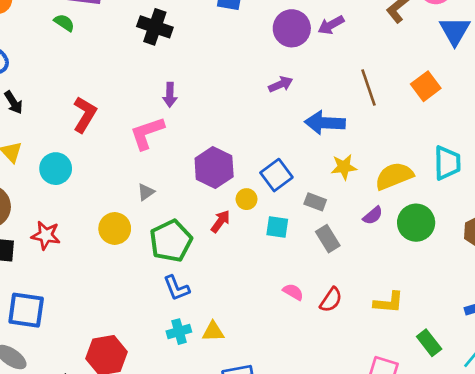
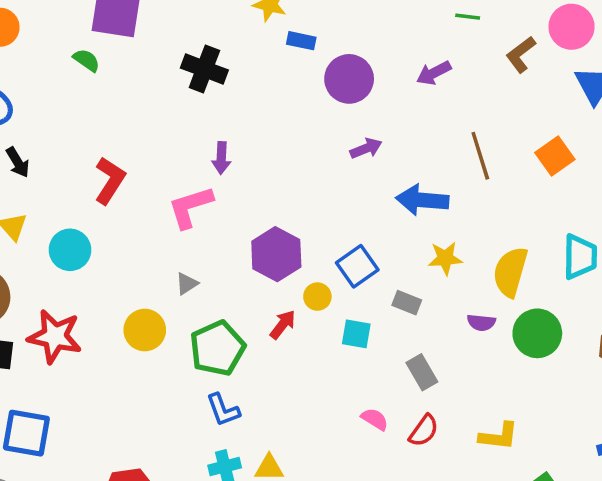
purple circle: (292, 28) -> (349, 79), moved
yellow semicircle: (394, 176) -> (510, 272), turned -54
purple semicircle: (373, 215) -> (481, 322), turned 45
red star: (46, 235) -> (55, 336), size x1.4
gray rectangle: (328, 239) -> (422, 372), moved

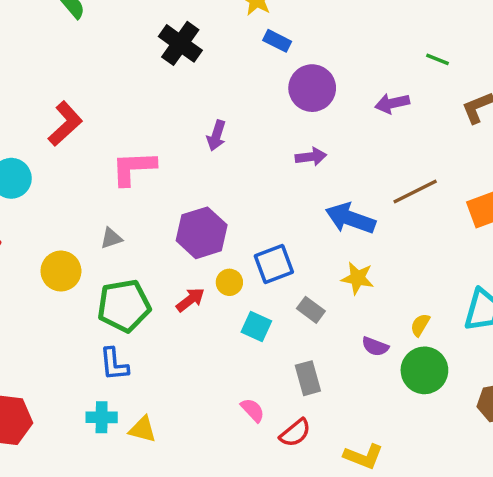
brown line: (480, 156) -> (415, 192), turned 66
purple arrow: (221, 158) -> (216, 136), moved
yellow semicircle: (510, 272) -> (420, 325), moved, size x0.5

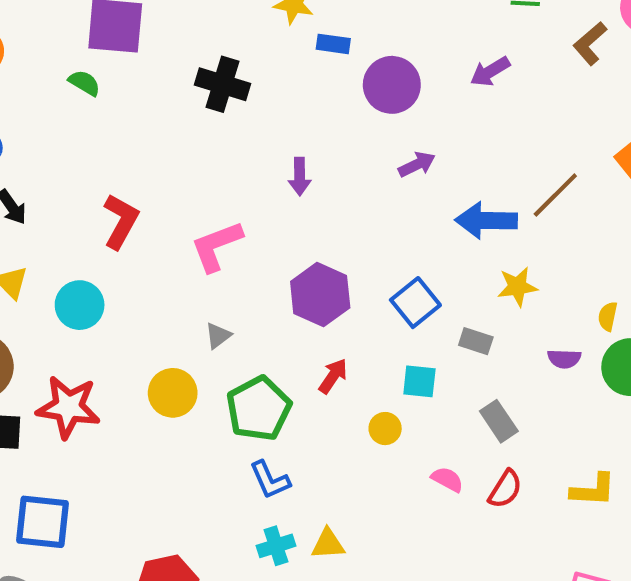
brown line: (415, 192) -> (555, 195), moved
yellow circle: (229, 282) -> (385, 429), moved

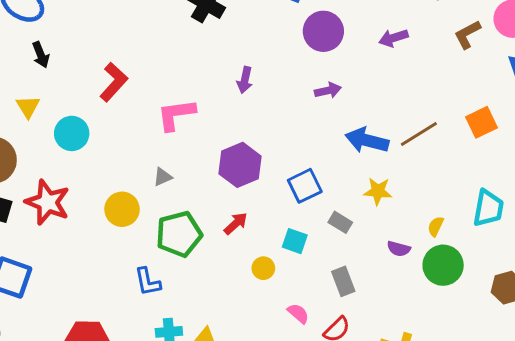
blue L-shape: (270, 480) -> (148, 282), moved

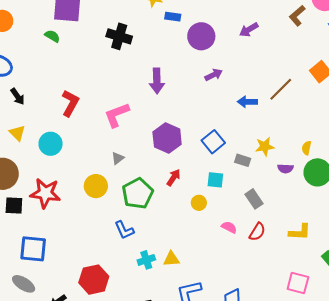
purple arrow: (245, 80) -> (157, 81), size x1.4
blue arrow: (367, 140) -> (247, 102), size x0.7
yellow star: (378, 191) -> (265, 147), moved

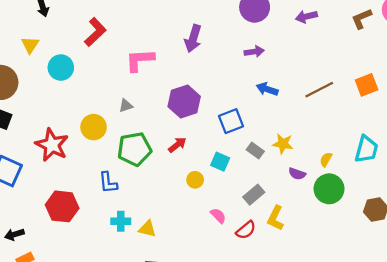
blue arrow: (247, 102) -> (267, 89), moved
red star: (45, 193) -> (52, 145), moved
gray rectangle: (254, 199) -> (254, 195), turned 66
yellow L-shape: (300, 232) -> (276, 218), moved, turned 95
red hexagon: (94, 280) -> (62, 206), moved

